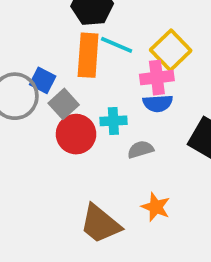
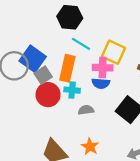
yellow square: (171, 50) -> (114, 52), turned -30
orange rectangle: (88, 55) -> (67, 68), moved
blue square: (43, 80) -> (33, 59), size x1.6

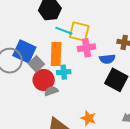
yellow square: (114, 52) -> (79, 32), moved
blue semicircle: (101, 83) -> (107, 59), moved
gray semicircle: (86, 110) -> (51, 91), moved

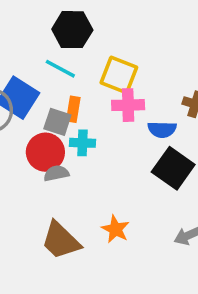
cyan line: (64, 31) -> (60, 69), moved
orange rectangle: (56, 54) -> (73, 109), size x0.6
gray square: (36, 64) -> (57, 122), moved, turned -35

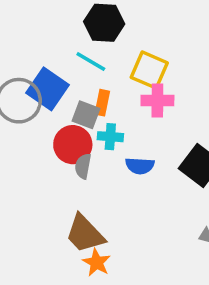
blue semicircle: (162, 129) -> (140, 166), moved
gray semicircle: (56, 173) -> (83, 166), turned -70
orange star: (115, 229) -> (97, 263), moved

